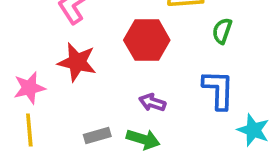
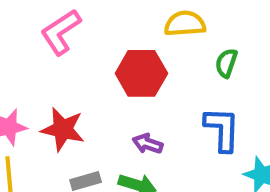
red star: (77, 62) -> (63, 129), moved

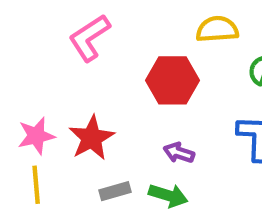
red star: (63, 129) -> (92, 138), turned 30

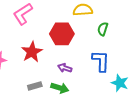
red star: (92, 138) -> (32, 52), moved

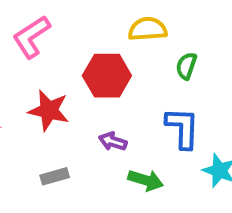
red star: (32, 52) -> (49, 110), turned -30
green arrow: (60, 88) -> (146, 180), moved

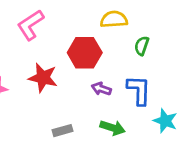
purple arrow: (113, 141) -> (101, 89), moved
gray rectangle: (55, 176) -> (62, 131), moved

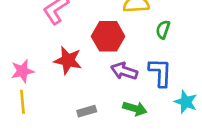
purple arrow: (101, 89) -> (124, 71), size x1.4

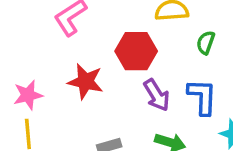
purple arrow: (124, 71) -> (157, 95), turned -140

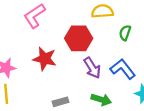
blue L-shape: (202, 97) -> (123, 69), turned -40

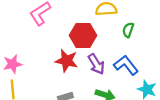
red star: (45, 59) -> (67, 61), moved

